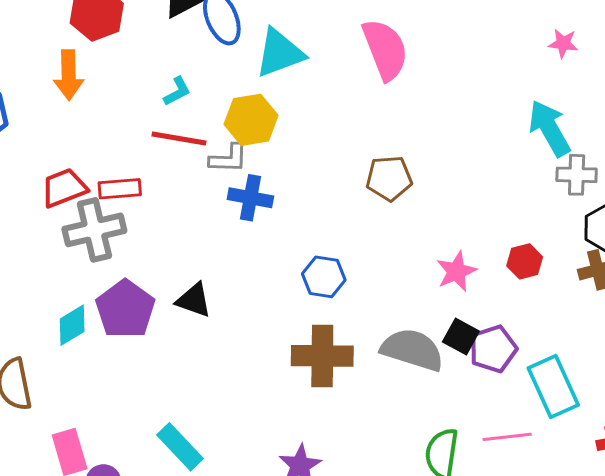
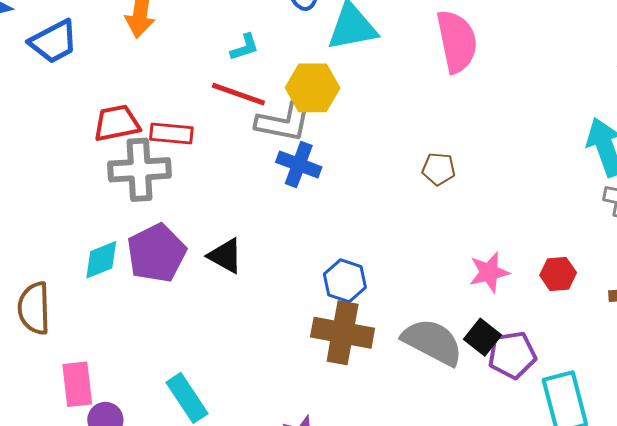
gray L-shape: (228, 159) -> (284, 122), size x1.4
brown pentagon: (389, 178) -> (439, 169), size x0.7
blue hexagon: (324, 277) -> (345, 281), moved

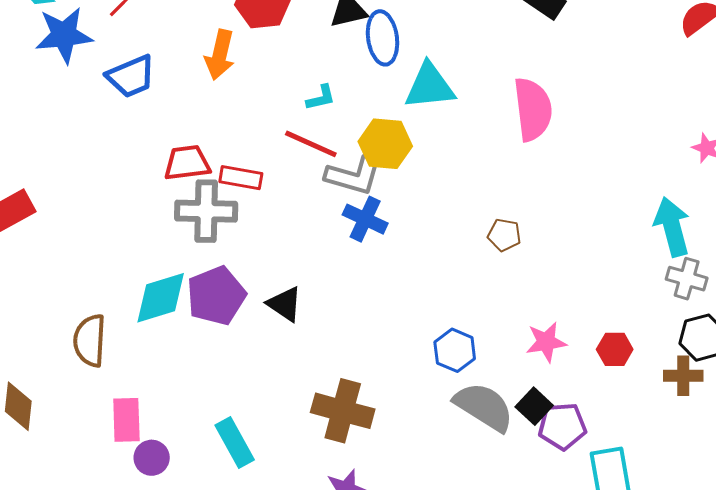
cyan diamond: (101, 260) -> (161, 298), size x1.4
blue hexagon: (345, 281) -> (455, 350), moved
brown cross: (343, 333) -> (343, 411), moved

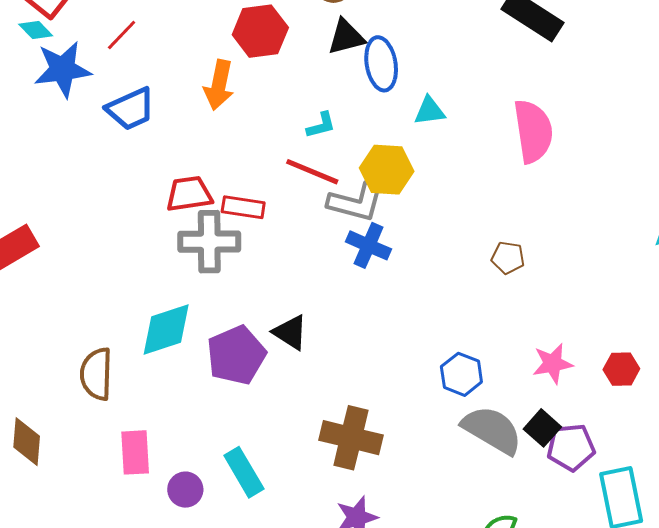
cyan triangle: (430, 86) -> (429, 111), size x0.6
purple pentagon: (216, 296) -> (236, 355), moved
purple circle: (152, 458) -> (185, 490), moved

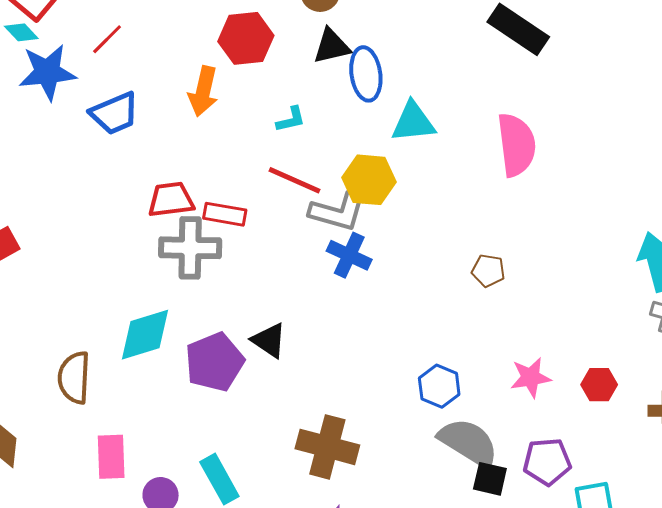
cyan triangle: (429, 111) -> (413, 122), size x1.4
cyan L-shape: (321, 125) -> (291, 119), moved
black square: (542, 428) -> (490, 479), moved, turned -30

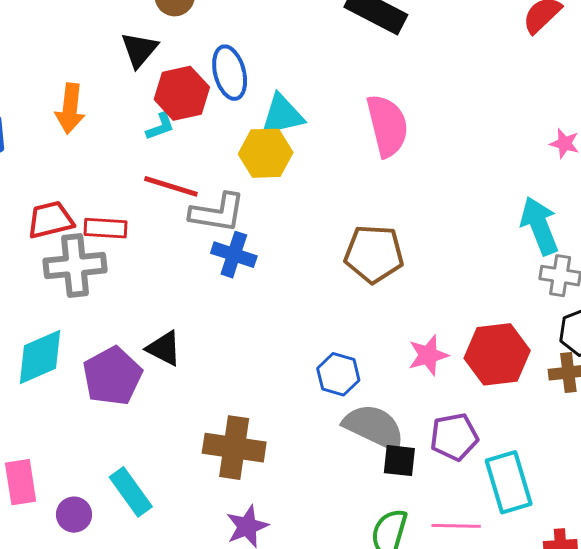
red hexagon: (246, 38) -> (182, 93), moved
black triangle: (332, 46) -> (139, 50), moved, turned -30
yellow hexagon: (369, 180) -> (266, 153), moved
brown pentagon: (488, 271) -> (374, 254), size x1.8
red hexagon: (599, 385) -> (497, 354), size x1.8

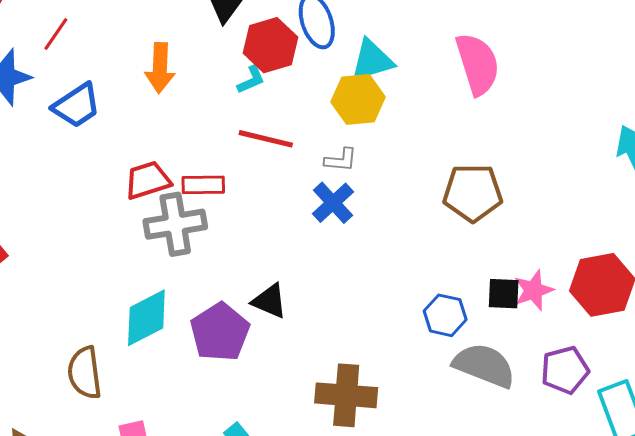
gray L-shape: (217, 213) -> (341, 160), moved, size x0.6
blue cross: (234, 255) -> (333, 203), turned 33
black square: (399, 461) -> (504, 294), moved

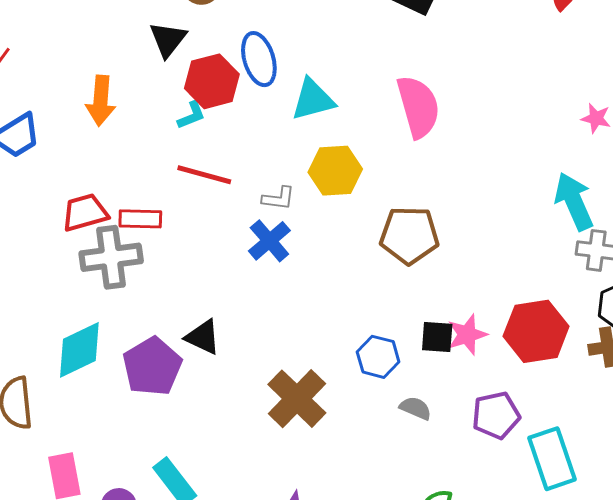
yellow hexagon: (358, 99) -> (335, 171), moved
gray semicircle: (484, 365) -> (416, 408), size x0.5
brown cross: (346, 395) -> (297, 399), moved, turned 38

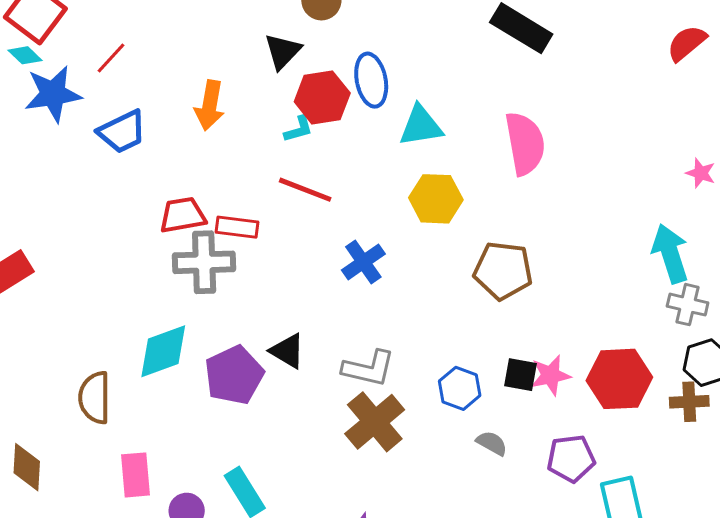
gray L-shape: (278, 198) -> (369, 368), moved, size x1.6

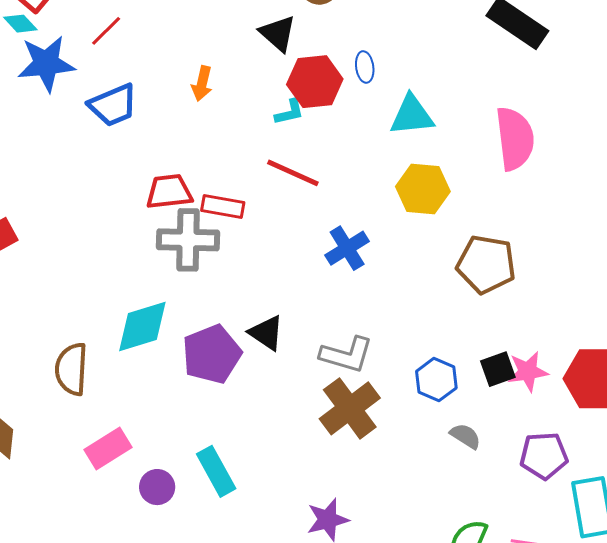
black triangle: (283, 51) -> (278, 33), turned -36
blue ellipse: (371, 80) -> (365, 67), size x0.6
orange arrow: (210, 105) -> (202, 84), size x0.7
black square: (520, 375) -> (498, 369), turned -33
pink rectangle: (135, 475) -> (108, 449), turned 60

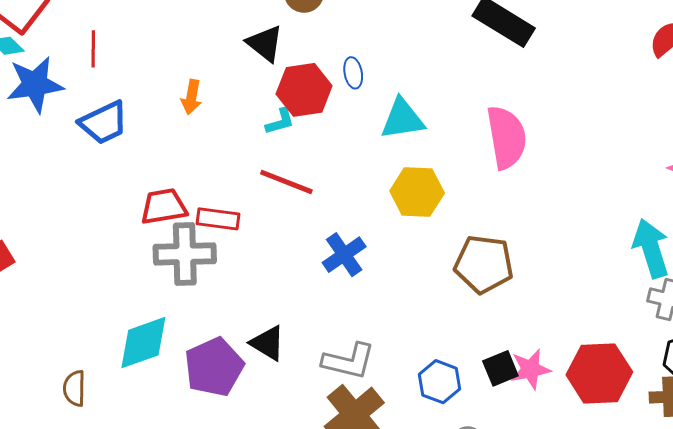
red line: (106, 31) -> (93, 49), turned -42
brown semicircle: (71, 369) -> (74, 388), size x0.7

